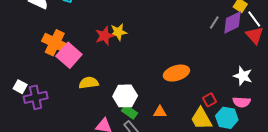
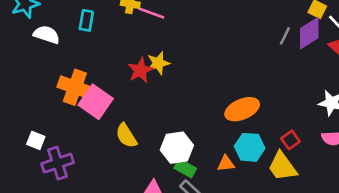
yellow semicircle: (89, 83) -> (126, 136), turned -108
white square: (20, 87) -> (36, 140), moved
cyan hexagon: (227, 118) -> (250, 147), moved

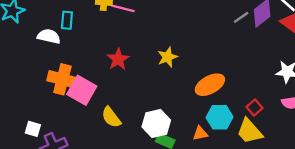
white semicircle: (47, 35) -> (49, 36), moved
gray line: (285, 36) -> (241, 17), turned 35
yellow star: (158, 63) -> (167, 57), moved

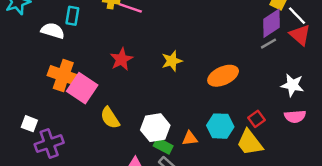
gray line: (241, 17) -> (268, 44), moved
orange ellipse: (210, 85) -> (223, 76), moved
orange triangle: (200, 133) -> (190, 138), moved

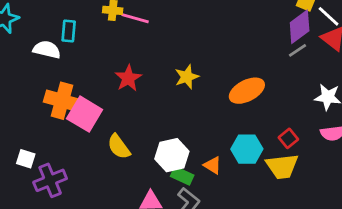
orange triangle: (190, 138) -> (213, 165), turned 42
yellow trapezoid: (250, 143) -> (282, 166), turned -56

